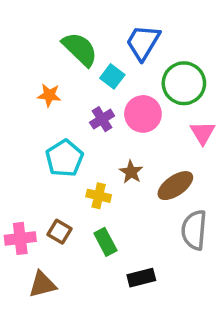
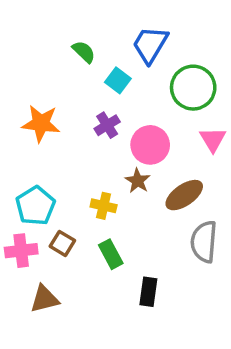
green semicircle: (80, 49) -> (84, 52), size x0.6
orange star: (49, 95) -> (41, 123), moved, size x1.5
pink circle: (143, 114) -> (150, 145), moved
cyan pentagon: (65, 158) -> (35, 206), moved
black rectangle: (141, 278) -> (148, 292), turned -68

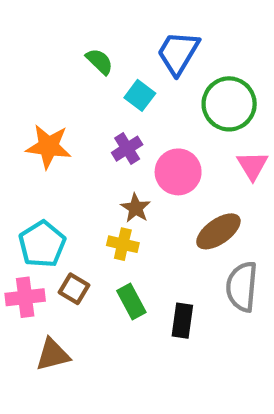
brown star: (138, 181) -> (136, 208), moved
black rectangle: (148, 292) -> (182, 321), moved

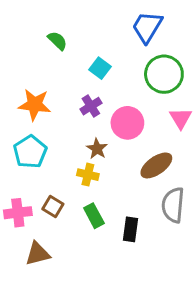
blue trapezoid: (178, 53) -> (147, 27), moved
green semicircle: (99, 61) -> (57, 41), moved
cyan pentagon: (42, 244) -> (30, 152), moved

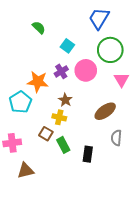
orange star: (35, 105) -> (38, 82), moved
pink circle: (127, 123) -> (86, 70), moved
gray semicircle: (173, 205) -> (116, 138), size x0.7
brown square: (53, 207) -> (46, 134), moved

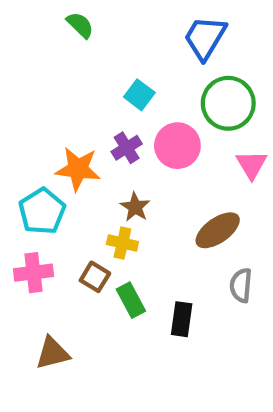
green semicircle: (39, 27) -> (80, 25), moved
pink cross: (12, 143) -> (34, 273), moved

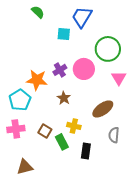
blue trapezoid: (205, 38) -> (82, 17), moved
cyan square: (139, 95) -> (64, 34), moved, turned -32
yellow cross: (122, 243) -> (74, 126), moved

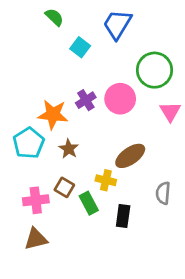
cyan square: (64, 34) -> (80, 47), moved, turned 32
brown star: (64, 98) -> (69, 149), moved
brown ellipse: (103, 109) -> (130, 156), moved
pink cross: (16, 129) -> (36, 200), moved

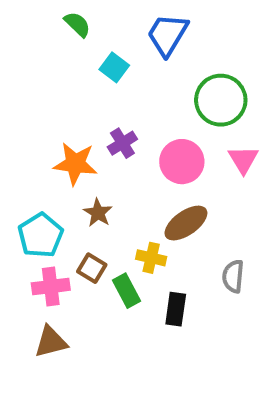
pink circle: (120, 99) -> (182, 162), moved
cyan pentagon: (29, 143) -> (41, 235), moved

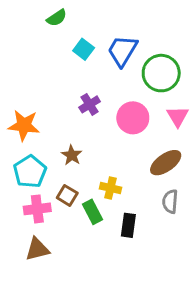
green semicircle: (77, 24) -> (57, 18), turned 102
blue trapezoid: (168, 35) -> (122, 51), moved
orange star: (75, 164) -> (24, 125), moved
brown ellipse: (186, 223) -> (166, 163), moved

